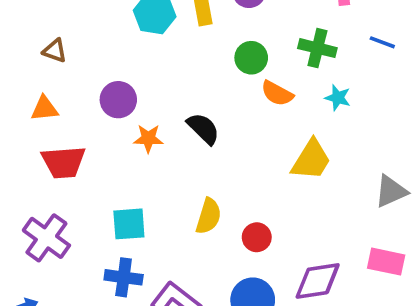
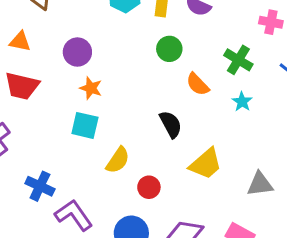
green circle: (251, 58) -> (169, 49), moved
black semicircle: (203, 129) -> (171, 124), moved
yellow trapezoid: (311, 160) -> (206, 164), moved
cyan square: (129, 224) -> (85, 125), moved

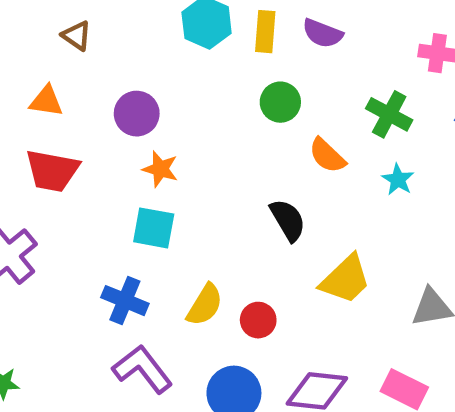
yellow semicircle: (118, 160) -> (205, 305), moved
blue cross: (40, 186) -> (125, 301), moved

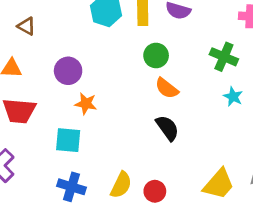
orange semicircle: (327, 156) -> (167, 88), moved
cyan square: (154, 228) -> (68, 140), moved
yellow trapezoid: (345, 279) -> (219, 184), moved

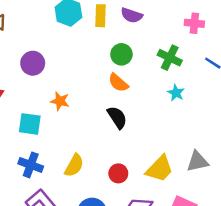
green circle: (156, 55) -> (121, 54), moved
orange star: (86, 104) -> (60, 101), moved
red circle: (155, 191) -> (118, 173), moved

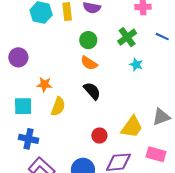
green cross: (170, 58) -> (127, 37), turned 36
yellow semicircle: (74, 165) -> (58, 107), moved

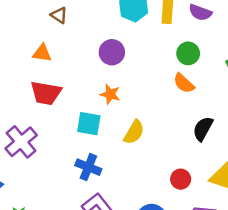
purple circle: (18, 57) -> (112, 52), moved
orange star: (44, 84) -> (110, 94), moved
black semicircle: (92, 91) -> (203, 129), moved, turned -120

